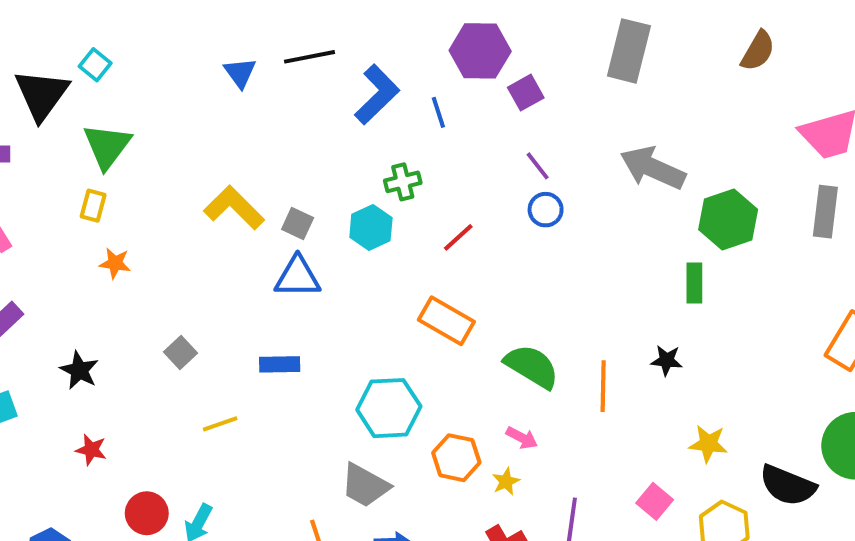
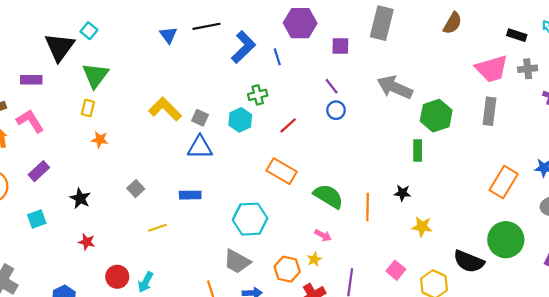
purple square: (526, 93) -> (340, 46), moved, turned 30
yellow star: (708, 444) -> (422, 227), moved
orange hexagon: (456, 458) -> (287, 269), moved

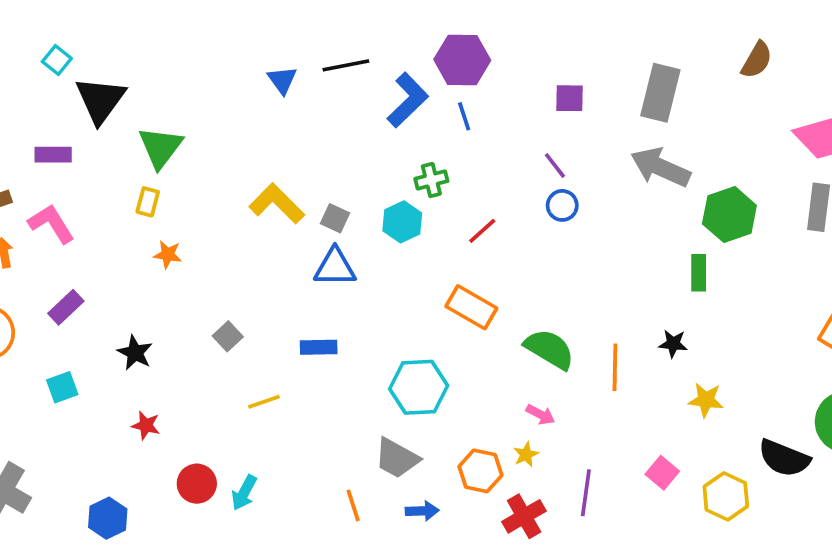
purple hexagon: (300, 23) -> (462, 60), moved
gray rectangle: (382, 23) -> (660, 93), moved
cyan square: (89, 31) -> (57, 60), moved

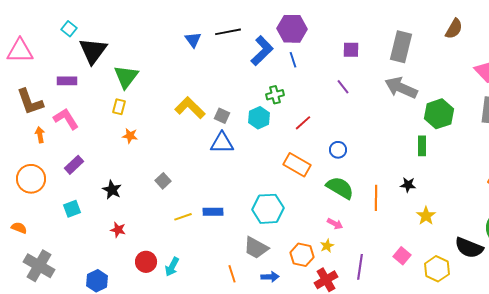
blue circle: (562, 205) -> (338, 150), moved
blue rectangle: (319, 347) -> (213, 212), moved
yellow star: (706, 400) -> (426, 216), turned 30

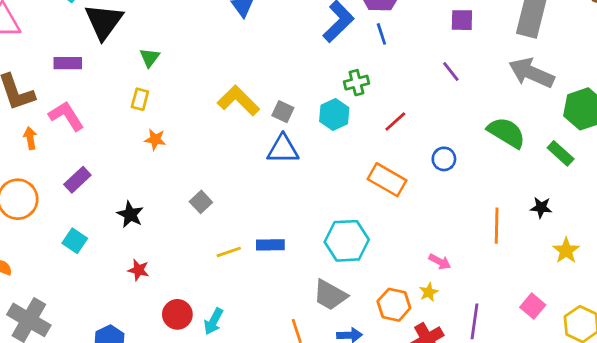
green triangle: (126, 77) -> (150, 58), size x0.6
green rectangle: (422, 146) -> (561, 153), turned -48
green semicircle: (340, 188) -> (506, 133), moved
cyan square: (72, 209) -> (75, 241), turned -36

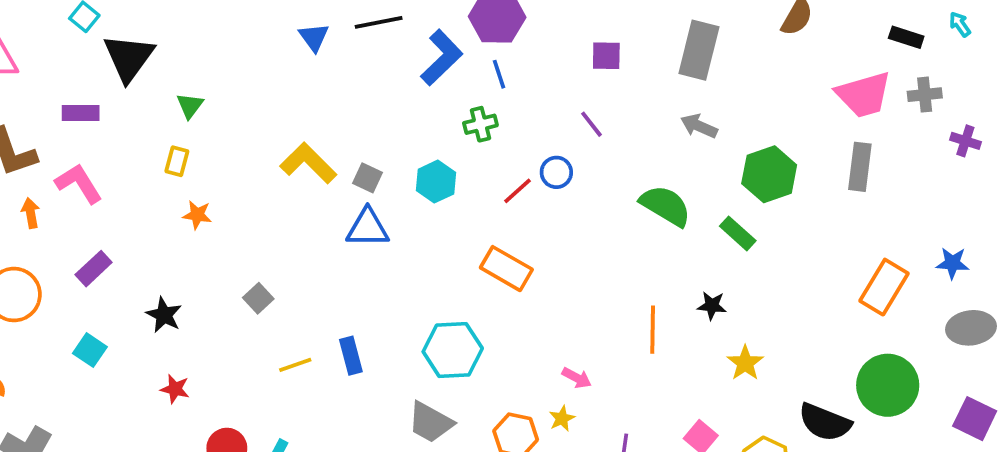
gray arrow: (531, 73) -> (699, 126), size x0.6
green cross: (356, 83) -> (480, 124), moved
blue circle: (444, 159) -> (556, 172), moved
blue rectangle: (270, 245) -> (351, 356), turned 76

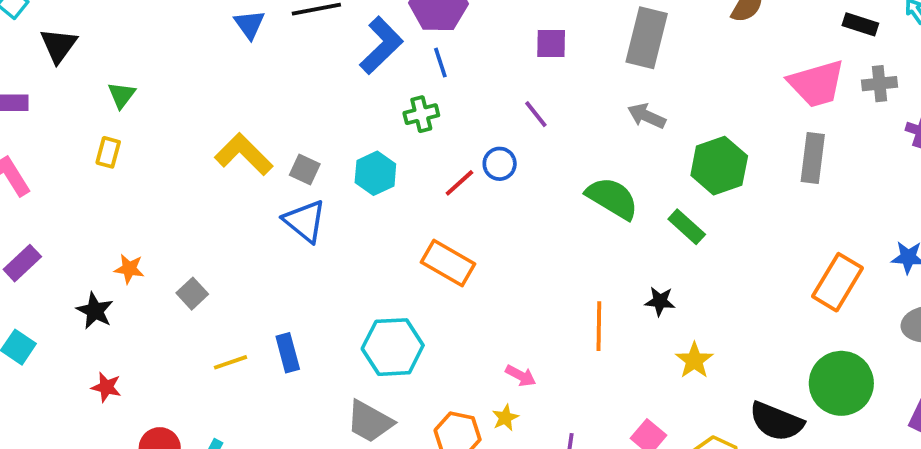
black triangle: (129, 58) -> (59, 45), size x0.7
orange star: (197, 215) -> (129, 269), moved
blue triangle: (368, 228) -> (305, 221), turned 39

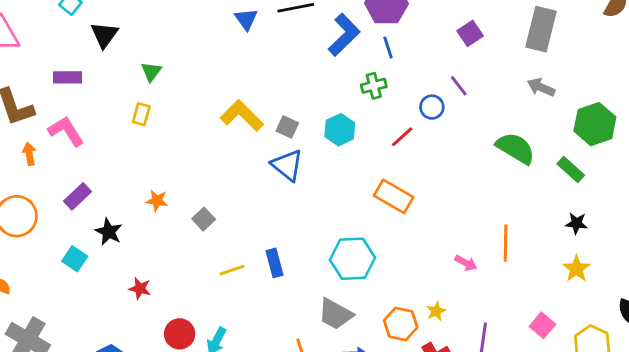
purple square: (551, 43) -> (470, 33), turned -35
blue circle: (500, 164) -> (432, 107), moved
black star: (660, 301) -> (576, 223), moved
black star: (95, 311) -> (109, 232), moved
pink arrow: (521, 376) -> (466, 263), moved

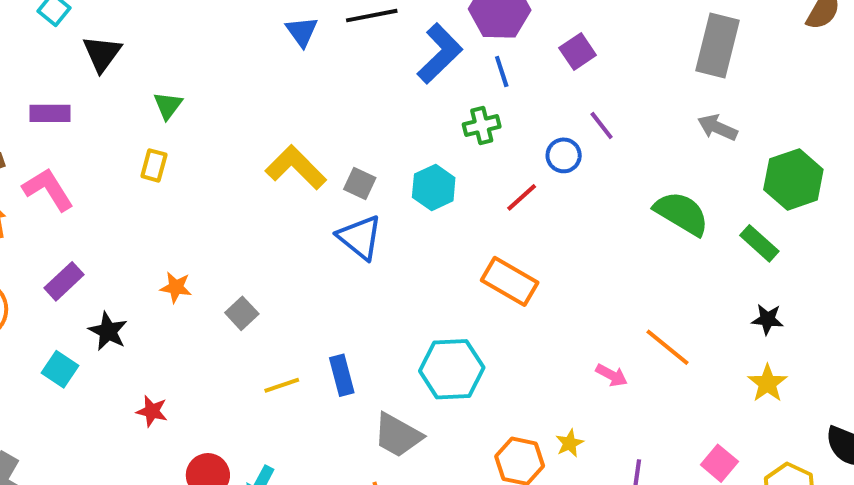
purple square: (470, 33) -> (578, 52), moved
orange line: (506, 243) -> (668, 347), turned -52
gray trapezoid: (335, 314) -> (398, 435), moved

